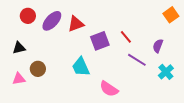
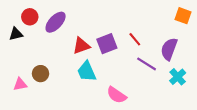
orange square: (171, 15) -> (183, 16), turned -35
red triangle: (76, 24) -> (81, 46), moved
purple semicircle: (158, 46) -> (169, 49), size x1.5
black triangle: (19, 48) -> (16, 34), moved

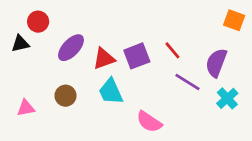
purple ellipse: (56, 22) -> (71, 48), moved
brown circle: (41, 74) -> (66, 96), moved

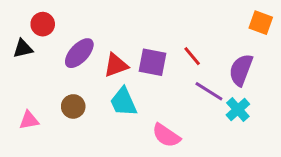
purple square: (137, 56) -> (153, 62), turned 32
cyan cross: (227, 98) -> (238, 110), moved

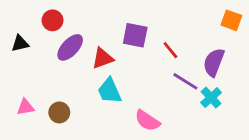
red circle: (43, 24) -> (53, 20), moved
purple square: (153, 62) -> (135, 35), moved
brown circle: (73, 106) -> (59, 112), moved

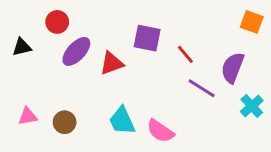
cyan trapezoid: (109, 91) -> (122, 121), moved
cyan cross: (211, 98) -> (252, 106), moved

